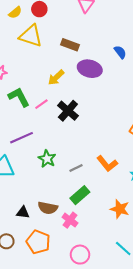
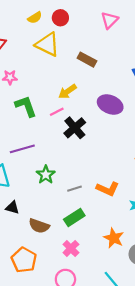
purple ellipse: (90, 69) -> (110, 105), moved
pink line: (41, 104) -> (57, 112), moved
orange L-shape: (107, 164) -> (108, 189), turned -35
black triangle: (23, 212) -> (12, 208), moved
pink cross: (70, 220) -> (71, 248), moved

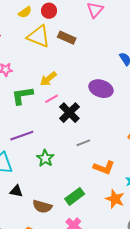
brown rectangle: (87, 60) -> (67, 38), moved
yellow arrow: (68, 91) -> (48, 79), moved
green L-shape: (26, 106) -> (22, 96), turned -75
gray line: (74, 189) -> (83, 143), moved
orange star: (114, 238) -> (115, 199), moved

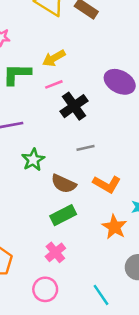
brown semicircle: (42, 207) -> (64, 184), moved

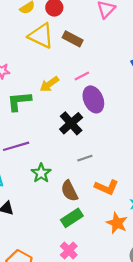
purple ellipse: (120, 82) -> (93, 99), moved, turned 45
pink line: (54, 84) -> (82, 76), moved
brown semicircle: (64, 184) -> (69, 191), turned 45

